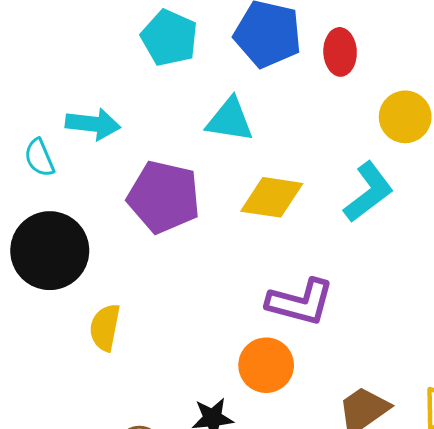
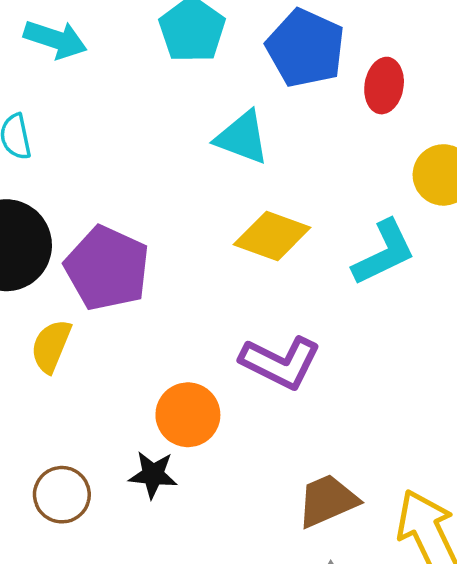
cyan arrow: (93, 124) -> (55, 39), moved
purple pentagon: (164, 197) -> (107, 268), moved
orange circle: (266, 365) -> (188, 415), moved

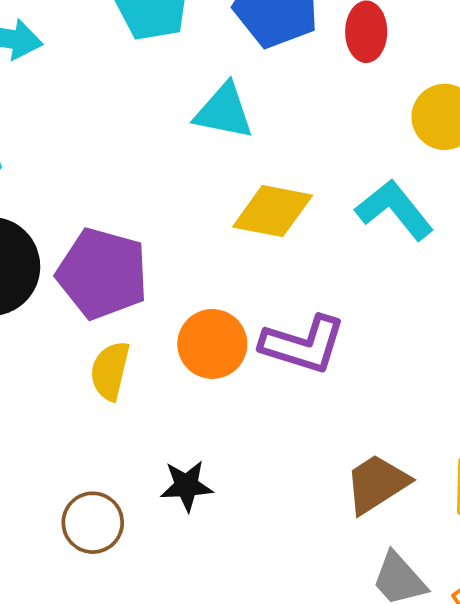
cyan L-shape: (384, 253) -> (395, 210), turned -94
yellow semicircle: (51, 346) -> (110, 371), moved
orange circle: (188, 415) -> (212, 344), moved

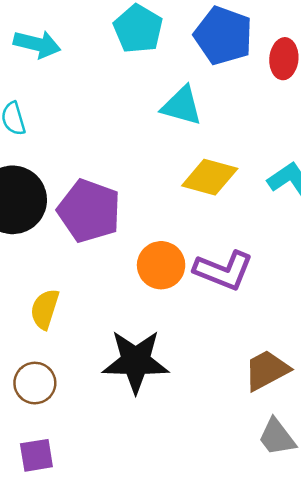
yellow semicircle: (110, 371) -> (45, 309), moved
black star: (186, 486) -> (136, 361), size x1.8
brown circle: (93, 523) -> (35, 383), moved

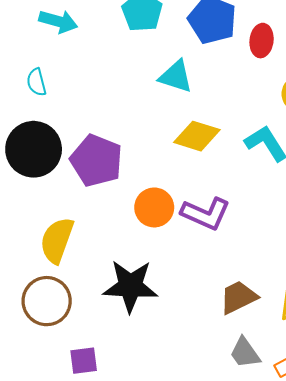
yellow semicircle: (45, 309) -> (57, 240), size x1.4
brown circle: (35, 383) -> (47, 301), size x1.4
purple square: (36, 455) -> (84, 361), moved

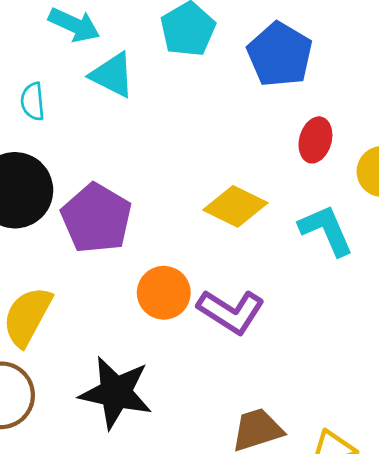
red ellipse: (262, 41) -> (315, 140), moved
cyan triangle: (176, 76) -> (112, 75), moved

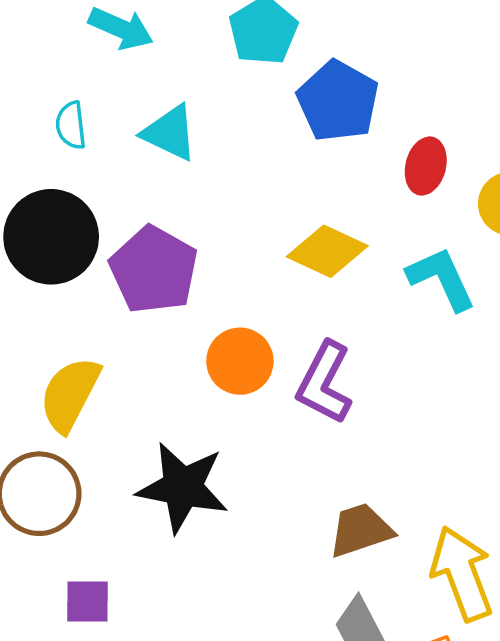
blue pentagon: (280, 55) -> (338, 101), moved
cyan triangle: (112, 75) -> (170, 133), moved
purple L-shape: (231, 311) -> (324, 383), turned 86

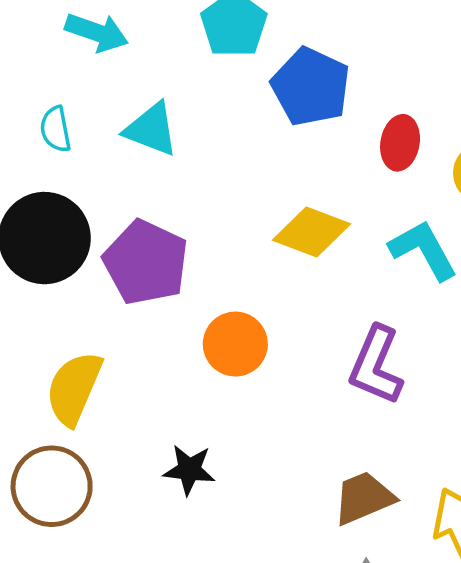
purple L-shape: (324, 383) -> (376, 365), moved
black star: (183, 487) -> (189, 470), size x0.6

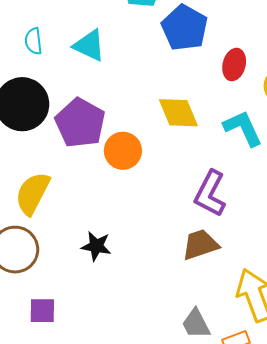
yellow diamond: (311, 232) -> (178, 113), turned 42
orange circle: (235, 344) -> (123, 151), moved
brown trapezoid: (364, 498) -> (200, 245), moved

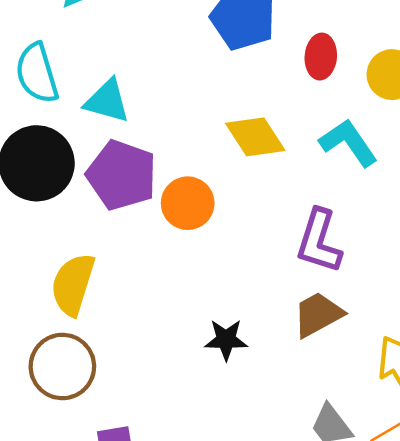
cyan semicircle: (33, 41) -> (37, 73), size x1.6
cyan triangle: (89, 45) -> (107, 101), moved
black star: (96, 246) -> (226, 340), moved

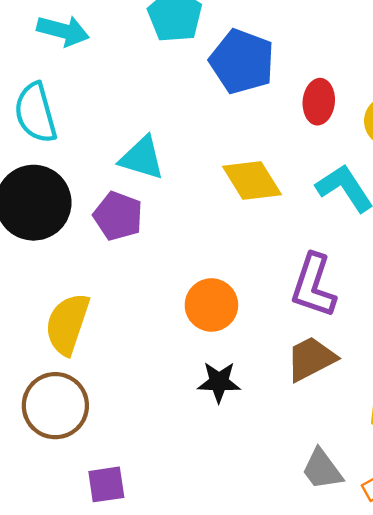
cyan triangle: (107, 101) -> (142, 158), moved
purple pentagon: (122, 175) -> (118, 216), size x0.7
orange circle: (188, 203) -> (211, 305), moved

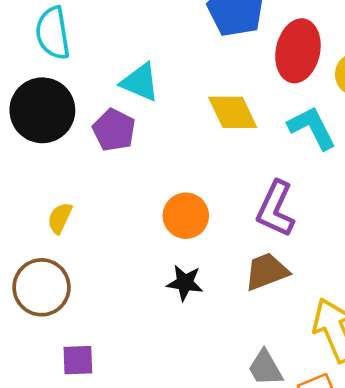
red ellipse: (319, 102) -> (298, 51), size x1.6
yellow semicircle: (67, 324) -> (60, 218), size x0.6

